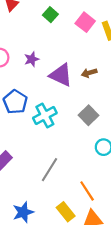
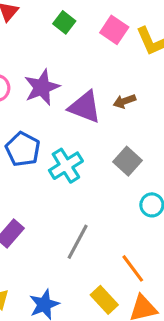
purple star: (32, 59) -> (42, 87), size x1.6

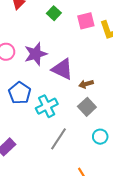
pink square: (114, 30) -> (86, 21), turned 36
brown arrow: (124, 101) -> (86, 84), moved
gray line: (78, 242) -> (59, 139), moved

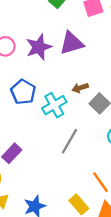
purple triangle: (62, 69) -> (72, 43), moved, turned -40
brown arrow: (86, 84) -> (80, 88), moved

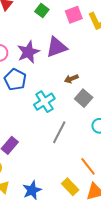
brown arrow: (80, 88) -> (71, 79), moved
blue pentagon: (23, 92) -> (15, 80), moved

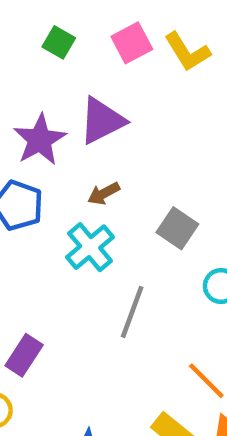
brown arrow: (71, 79) -> (104, 193), moved

